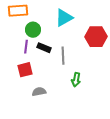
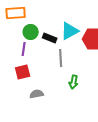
cyan triangle: (64, 18) -> (70, 31), moved
black rectangle: (44, 48) -> (50, 38), moved

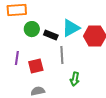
purple line: (24, 49) -> (17, 58), moved
red square: (23, 72) -> (36, 66), moved

